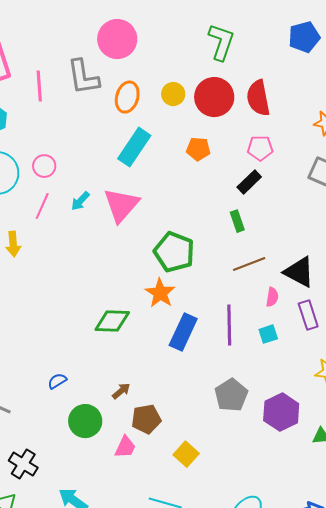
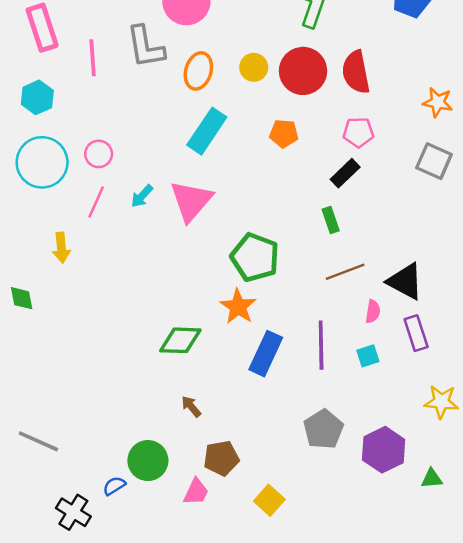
blue semicircle: (57, 381) -> (114, 486), moved
brown arrow: (121, 391) -> (191, 406), moved, turned -90

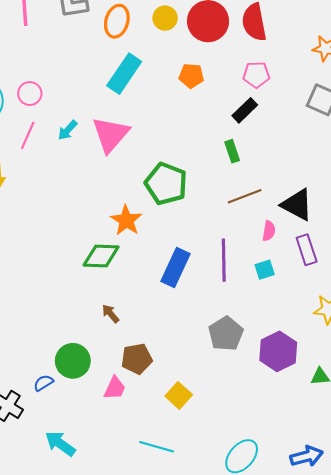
orange star: (238, 307) -> (126, 220), moved

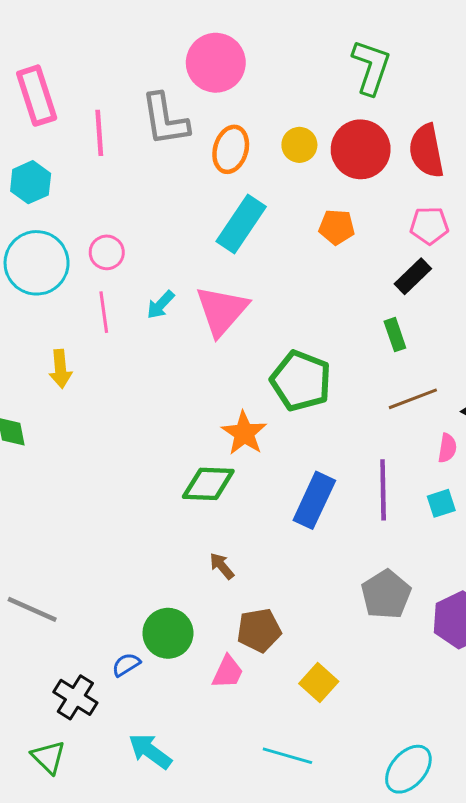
pink line: (28, 135) -> (104, 312), turned -32

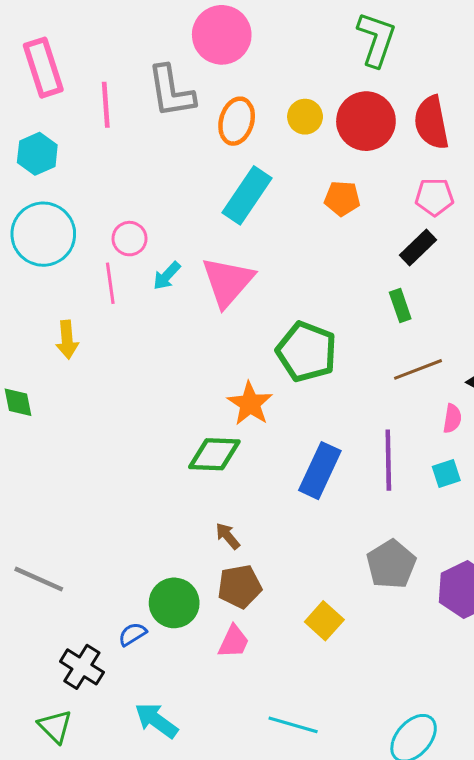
pink circle: (107, 252) -> (130, 239), moved
brown pentagon: (259, 630) -> (240, 587), moved
yellow square: (319, 683) -> (324, 621), moved

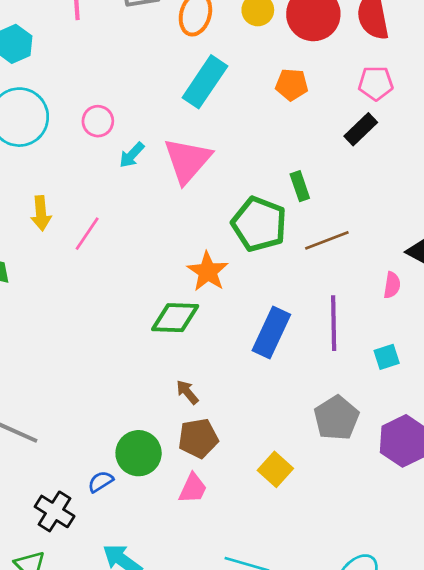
pink line: (110, 283) -> (87, 234), moved, turned 42
green rectangle: (400, 305) -> (300, 186), moved
brown line: (418, 369) -> (327, 240), moved
cyan square: (446, 474) -> (387, 357), moved

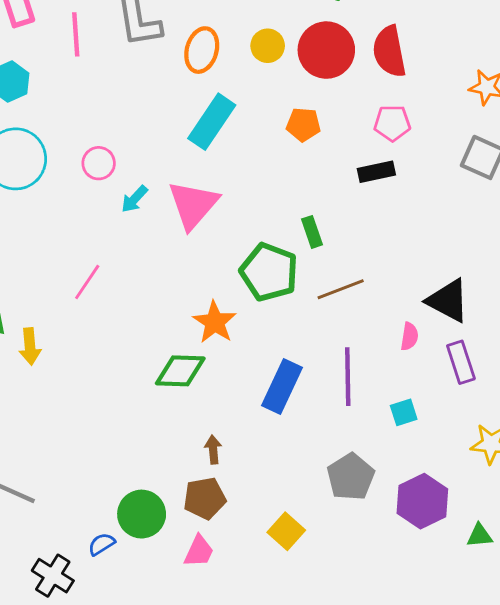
black rectangle: (361, 129) -> (376, 172), turned 32
yellow arrow: (41, 213) -> (30, 346), moved
brown arrow: (187, 392) -> (213, 450), moved, turned 35

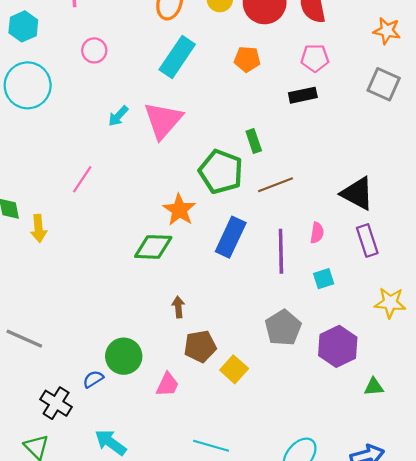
pink circle: (99, 163) -> (94, 50), moved
pink semicircle: (409, 336) -> (317, 233), moved
blue rectangle: (282, 387) -> (231, 237), moved
brown pentagon: (205, 498) -> (200, 346), moved
green triangle: (480, 536) -> (374, 387), moved

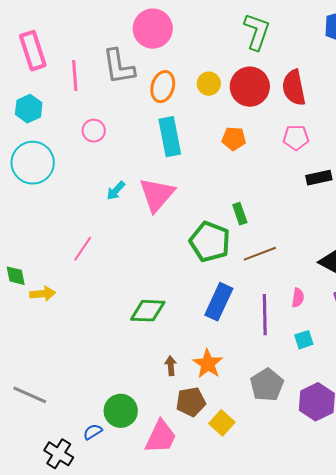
cyan rectangle: (177, 57) -> (170, 137), turned -45
black rectangle: (303, 95) -> (319, 178), moved
orange star: (179, 210) -> (208, 364), moved
yellow arrow: (39, 228) -> (43, 294), turned -90
pink trapezoid: (167, 385) -> (161, 437), size x1.5

